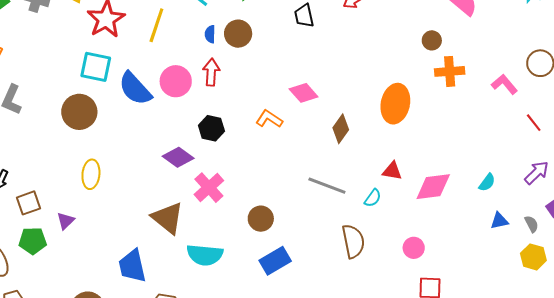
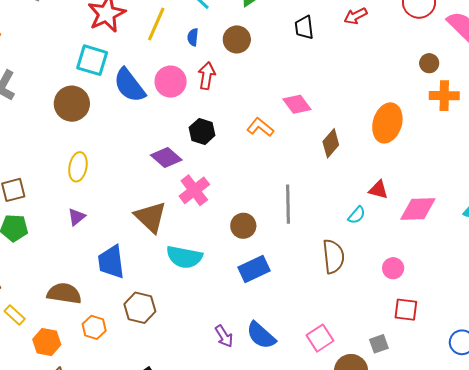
blue semicircle: (210, 34) -> (193, 37), moved
gray line: (327, 186) -> (288, 204), moved, turned 63
purple triangle: (66, 221) -> (76, 217), moved

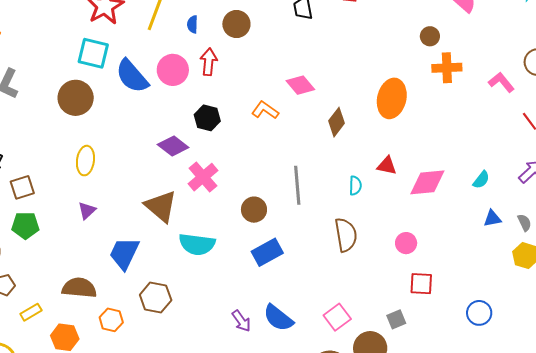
cyan semicircle: (357, 215) -> (355, 186), moved, turned -36
blue trapezoid: (111, 262) -> (124, 253), turned 36
yellow rectangle: (15, 315) -> (31, 312), turned -70

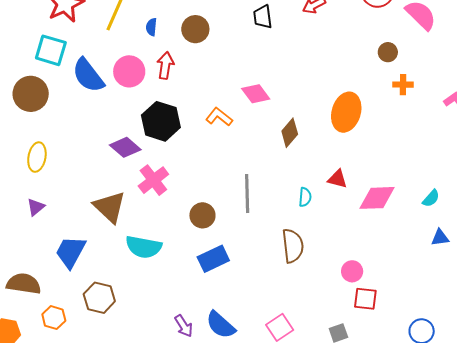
orange cross: (447, 68) -> (403, 85), size x0.7
black hexagon: (207, 118) -> (161, 121), size x1.5
pink circle: (406, 243) -> (352, 271), moved

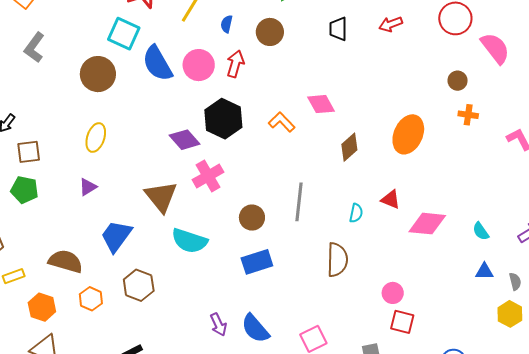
cyan semicircle: (431, 198) -> (481, 231), turned 96

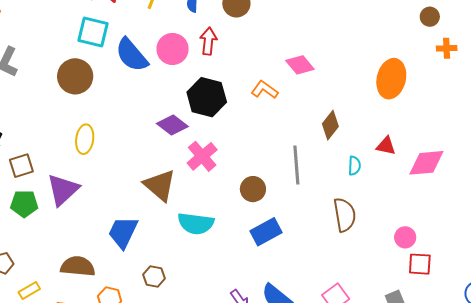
brown diamond: (349, 147) -> (330, 125), moved
purple triangle: (88, 187) -> (63, 190), moved, size x1.8
brown hexagon: (139, 285) -> (154, 277), size x0.7

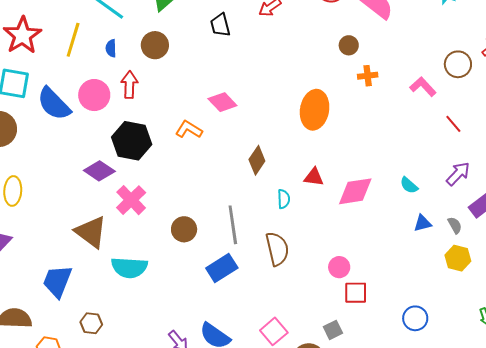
gray line: (296, 165) -> (233, 225), moved
blue rectangle: (266, 232) -> (222, 268), moved

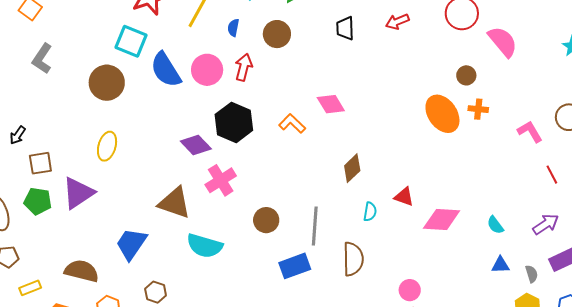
orange ellipse: (315, 110) -> (442, 114), moved, turned -57
brown triangle: (91, 232) -> (175, 203), turned -30

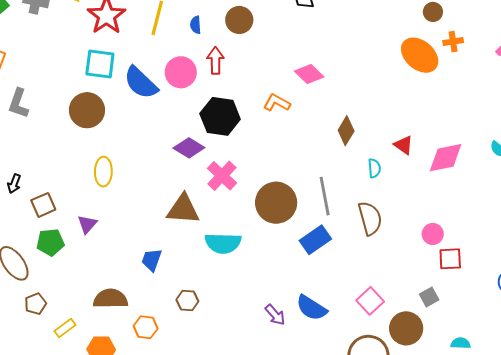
purple triangle: (78, 193) -> (87, 224), size x0.6
red triangle: (404, 197) -> (404, 145), turned 30
brown circle: (266, 220) -> (276, 203), size x1.6
blue trapezoid: (131, 244) -> (152, 260), size x0.7

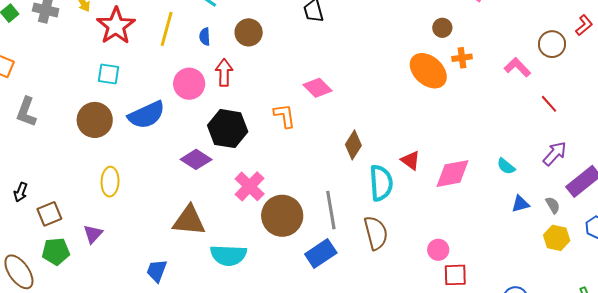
cyan square: (100, 64) -> (108, 74), size x0.7
blue semicircle: (141, 83) -> (146, 115), moved, turned -69
orange L-shape: (277, 103) -> (285, 116), turned 52
cyan semicircle: (374, 168) -> (381, 183), size x1.8
pink cross: (222, 176) -> (250, 186), moved

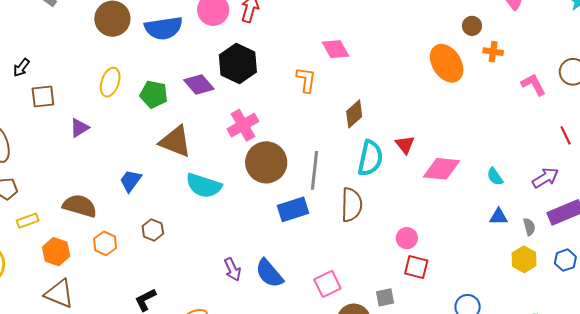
orange cross: (462, 58) -> (493, 52), moved
red line: (549, 104) -> (566, 135), moved
orange L-shape: (285, 116) -> (306, 80), moved
green pentagon: (56, 251) -> (154, 94), moved

